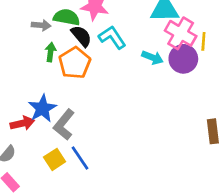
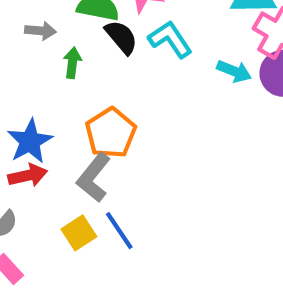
gray arrow: (41, 25) -> (40, 31), moved
orange pentagon: (75, 63) -> (111, 133), moved
blue star: (42, 108) -> (30, 141), moved

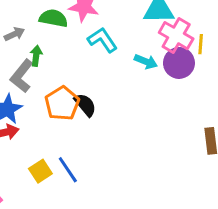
gray arrow: (40, 31) -> (14, 34), turned -30
black semicircle: (121, 37) -> (85, 105), moved
gray L-shape: (94, 178) -> (22, 76), moved

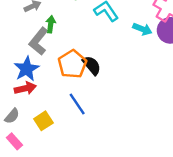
blue line: (68, 170) -> (77, 104), moved
yellow square: (40, 171) -> (43, 121), moved

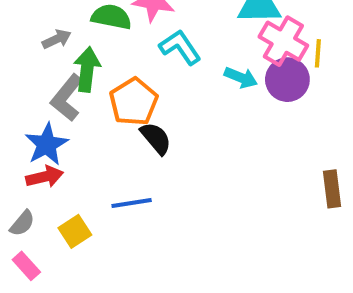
green arrow: (51, 24) -> (87, 69), size x1.5
orange pentagon: (72, 64) -> (134, 102), moved
blue line: (77, 104) -> (132, 203), turned -65

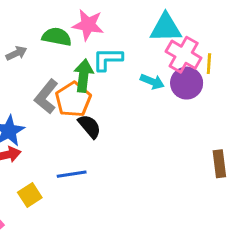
cyan L-shape: (180, 47) -> (107, 59), turned -56
green arrow: (87, 69) -> (84, 76), moved
gray L-shape: (67, 98) -> (46, 97), moved

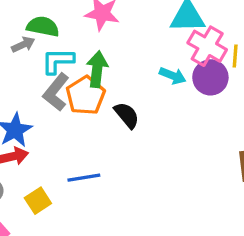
green semicircle: (57, 37) -> (43, 26), moved
cyan L-shape: (107, 59) -> (58, 61), moved
black semicircle: (90, 126) -> (127, 115), moved

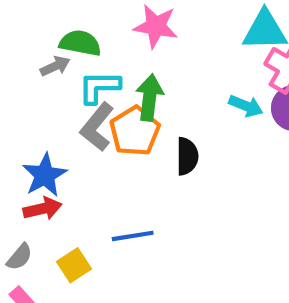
black semicircle: (127, 115) -> (187, 156), turned 40

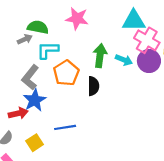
green arrow: (149, 98) -> (100, 56), moved
gray L-shape: (97, 127) -> (30, 77), moved
blue star: (45, 175) -> (35, 100), moved

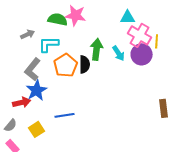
cyan triangle: (134, 21) -> (128, 17), size x0.7
green semicircle: (38, 27) -> (58, 19), moved
cyan arrow: (124, 60) -> (119, 53), turned 35
black semicircle: (93, 86) -> (85, 64), moved

